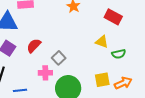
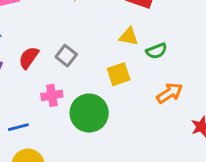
gray square: (59, 58) -> (66, 56), moved
yellow square: (102, 80) -> (119, 74), moved

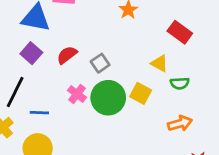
yellow square: (119, 74) -> (141, 93), turned 30
pink cross: (52, 95) -> (77, 94), turned 30
green circle: (89, 113) -> (108, 98), moved

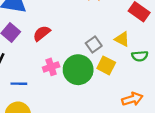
gray square: (100, 63) -> (94, 45), moved
pink cross: (77, 94) -> (51, 67), turned 35
orange arrow: (180, 123) -> (132, 99), moved

